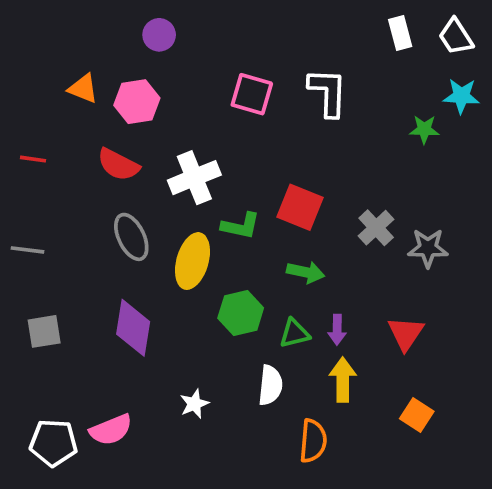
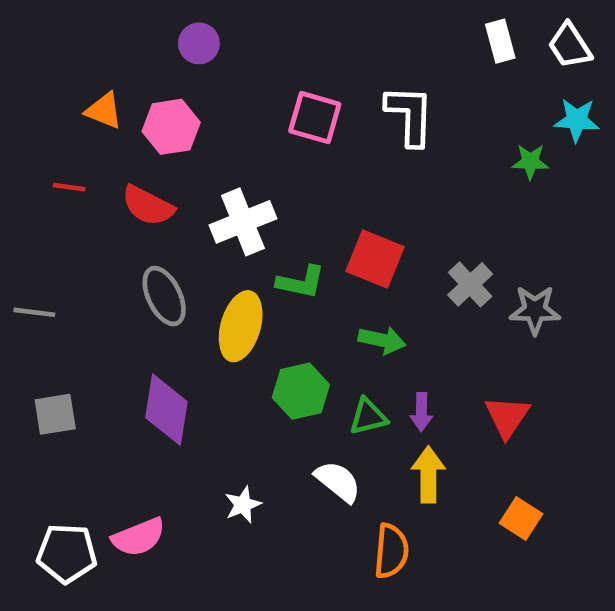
red line: (33, 159) -> (69, 187), moved
white semicircle: (270, 385) -> (338, 481), turned -57

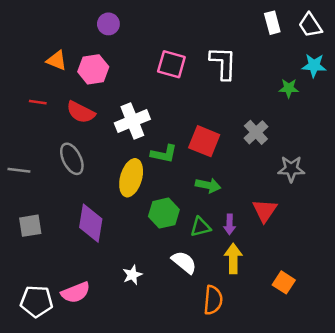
gray cross: (470, 284) -> (256, 132), moved
gray ellipse: (164, 296) -> (72, 159), moved
red triangle: (507, 417) -> (265, 211), moved

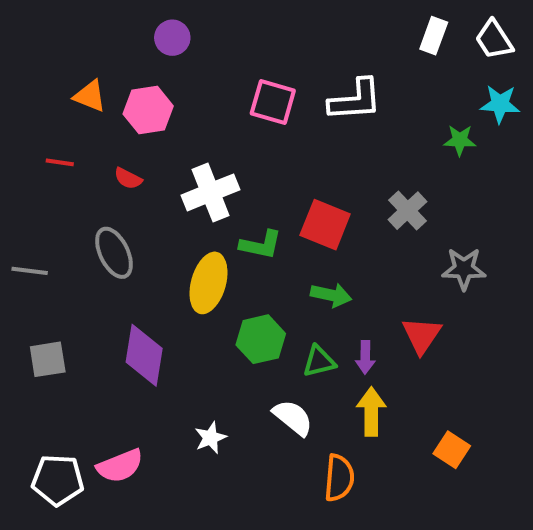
white rectangle: (272, 23) -> (434, 36), turned 35
white L-shape: (223, 63) -> (355, 100), turned 84
red semicircle: (81, 112) -> (128, 178), size x0.6

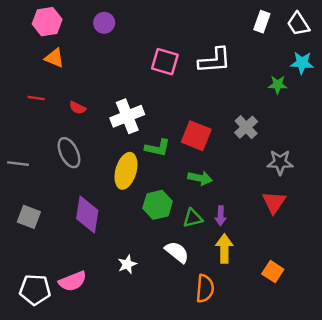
pink hexagon: (148, 110) -> (47, 22), moved
red triangle: (422, 335) -> (274, 202), moved
gray square: (48, 359) -> (29, 217), turned 30

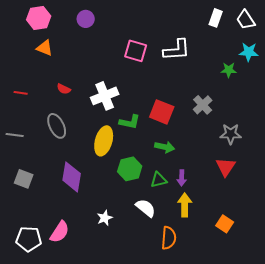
red line: (36, 98) -> (21, 93), moved
pink semicircle: (73, 281) -> (60, 232), turned -35

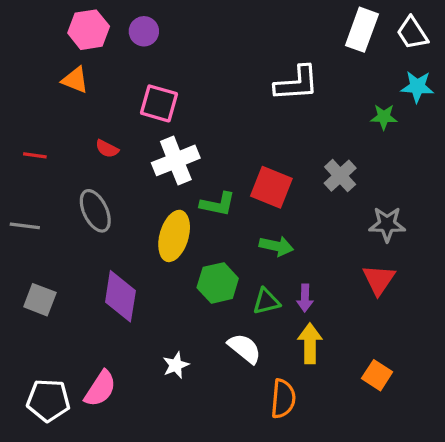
pink hexagon: (39, 18) -> (89, 30), moved
white rectangle: (216, 18) -> (362, 30), size x1.4
pink square: (136, 51) -> (159, 103), moved

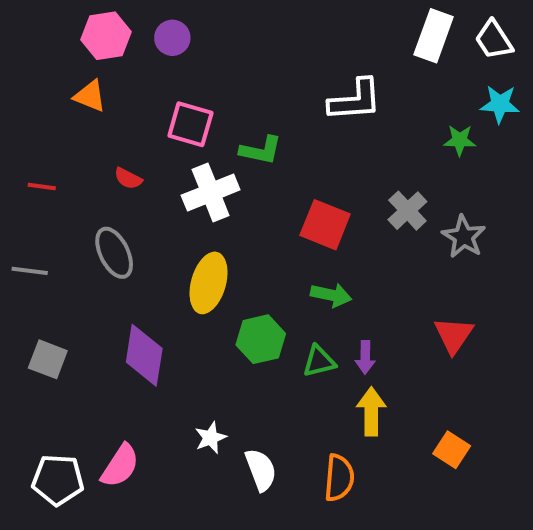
green L-shape: (218, 204) -> (261, 150), moved
gray star: (387, 224) -> (464, 237), moved, turned 30
white semicircle: (245, 348) -> (261, 470), moved, turned 30

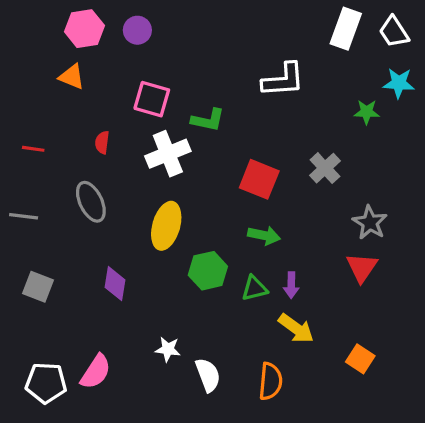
red semicircle: (128, 178) -> (102, 142), turned 70
gray star: (464, 237) -> (370, 223), moved
purple diamond: (144, 355) -> (115, 284), size x0.7
yellow arrow: (371, 412) -> (296, 328), turned 126
white star: (211, 438) -> (168, 349), turned 30

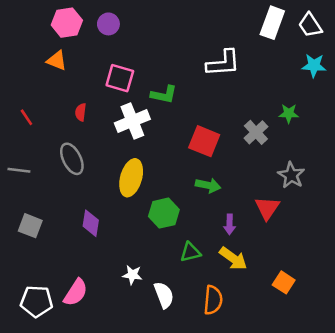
green star: (367, 112) -> (289, 113), moved
red line: (33, 149) -> (26, 117), turned 48
red triangle: (362, 267) -> (267, 208), moved
green triangle: (254, 288) -> (190, 252), moved

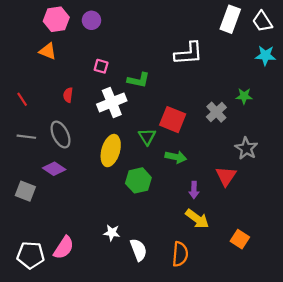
pink square: (120, 78) -> (101, 66), size x0.6
gray line: (19, 170) -> (26, 137), moved
purple diamond: (91, 223) -> (54, 169), moved, turned -65
green triangle: (190, 252) -> (147, 137), moved, turned -48

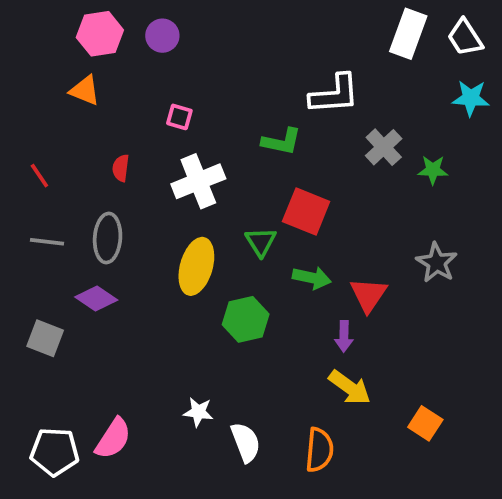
green L-shape: (138, 80) -> (282, 142), moved
gray cross: (216, 112) -> (384, 147), moved
gray ellipse: (61, 135) -> (108, 238), turned 30
red triangle: (226, 176) -> (369, 295), moved

